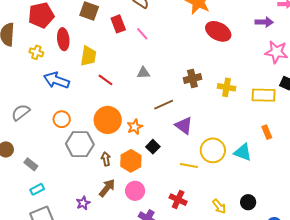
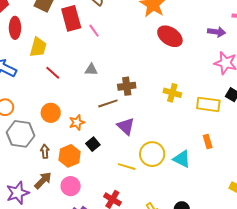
red rectangle: (118, 24) -> (71, 18), size x1.4
brown cross: (192, 79) -> (127, 86), moved
orange circle: (108, 120) -> (51, 113), size x0.7
purple star: (83, 203) -> (18, 193), size x1.6

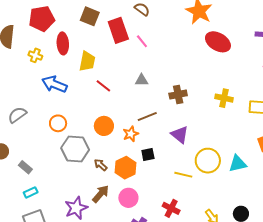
brown line: (108, 103) -> (147, 116), moved
black square: (93, 144) -> (148, 154), turned 32
brown arrow: (45, 151) -> (101, 165), turned -40
cyan triangle: (182, 159) -> (238, 164), turned -36

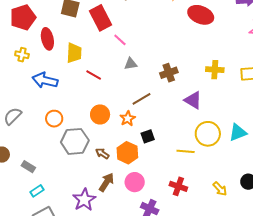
pink line: (142, 41) -> (120, 40), moved
purple triangle: (180, 135) -> (193, 100), moved

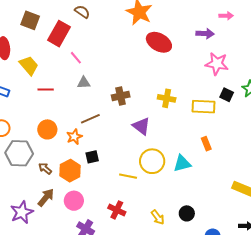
red rectangle: (100, 18) -> (59, 34), turned 50
yellow trapezoid: (74, 53) -> (29, 65), turned -50
red line: (94, 75) -> (46, 89), turned -35

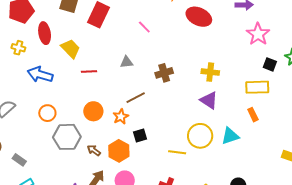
pink line: (76, 58) -> (144, 27), moved
pink star: (217, 64) -> (258, 34), turned 30
yellow rectangle: (204, 107) -> (257, 87), moved
purple triangle: (141, 126) -> (209, 100), moved

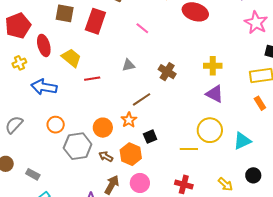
yellow cross: (18, 48) -> (19, 63), turned -32
brown cross: (164, 73) -> (167, 72), turned -36
orange circle: (93, 111) -> (103, 128), moved
cyan triangle: (230, 136) -> (242, 141), moved

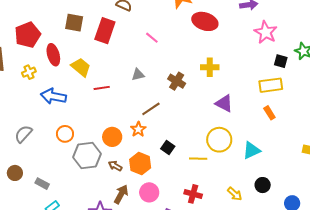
yellow cross: (213, 66) -> (210, 67), moved
black square: (150, 137) -> (168, 148), moved, turned -32

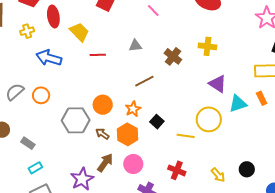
orange star: (138, 129) -> (133, 109), moved
orange circle: (65, 134) -> (41, 95), moved
cyan triangle: (252, 150) -> (238, 104), moved

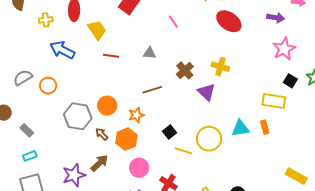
purple triangle: (218, 84) -> (206, 92), moved
black square: (157, 122) -> (170, 132), moved
pink circle: (133, 164) -> (139, 168), moved

